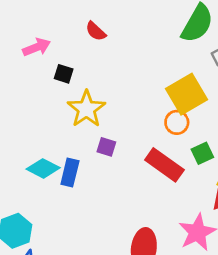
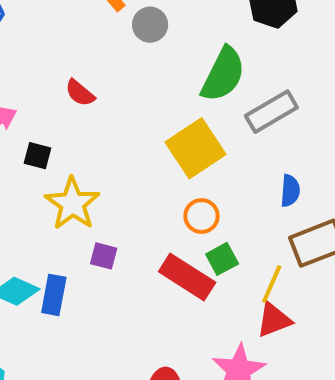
yellow square: (186, 94) -> (195, 148), moved
green square: (202, 153) -> (222, 259), moved

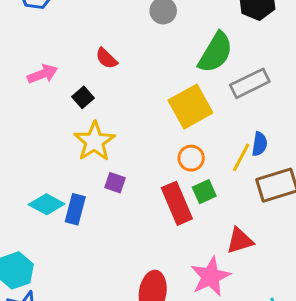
black square: (38, 156) -> (83, 97), moved, turned 30
red rectangle: (187, 277) -> (177, 203), turned 30
yellow line: (272, 284) -> (241, 157), moved

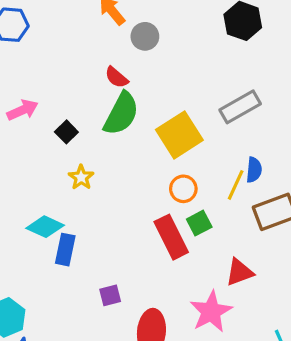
green semicircle: (216, 52) -> (121, 114), moved
red semicircle: (106, 58) -> (116, 77), moved
yellow star: (94, 141) -> (81, 177), size x0.6
purple square: (115, 183) -> (110, 295), moved, turned -30
cyan diamond: (47, 204) -> (45, 227), moved

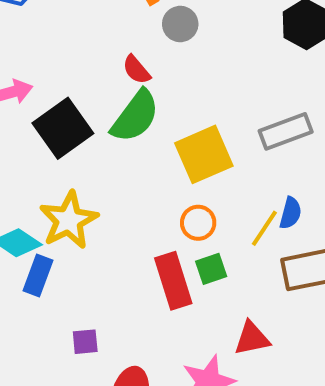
black square: (66, 132) -> (63, 128), size x2.0
yellow star: (81, 177) -> (69, 220), moved, size x1.8

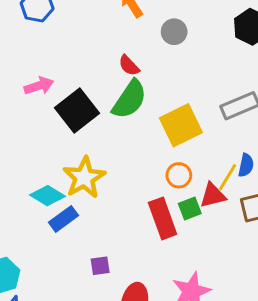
gray circle: (180, 24) -> (174, 32), moved
blue rectangle: (38, 275) -> (64, 219), turned 36
red triangle: (252, 338) -> (213, 195), moved

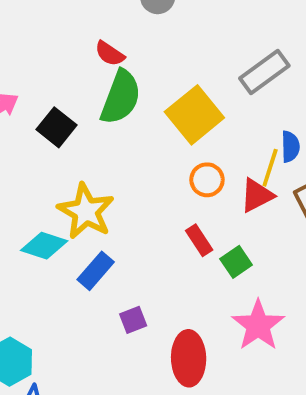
black square: (77, 111) -> (57, 127), size x0.7
green square: (190, 209) -> (236, 262), moved
red rectangle: (163, 218) -> (199, 240), size x0.6
blue rectangle: (64, 219) -> (96, 271), moved

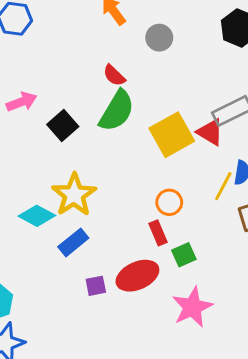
orange circle: (207, 180) -> (169, 202), moved
red triangle: (257, 195) -> (210, 132), moved, turned 48
red ellipse: (189, 358) -> (137, 276), moved, turned 57

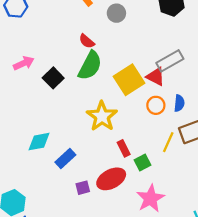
yellow line: (223, 186) -> (168, 142), moved
yellow star: (74, 195) -> (102, 116), moved
orange circle: (169, 202) -> (156, 105), moved
cyan diamond: (37, 216) -> (39, 142), turned -35

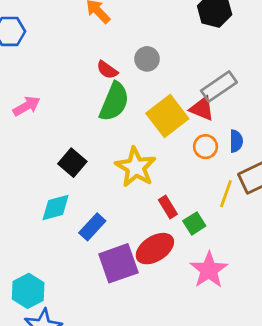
gray circle: (116, 13) -> (147, 59), moved
black square: (53, 78) -> (72, 163), moved
purple square: (83, 188) -> (118, 263), size x2.0

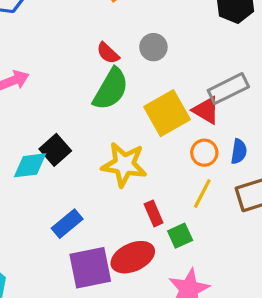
yellow star: (136, 167) -> (124, 165), turned -30
yellow line: (226, 194) -> (202, 193), moved
cyan diamond: (56, 208) -> (30, 165), moved

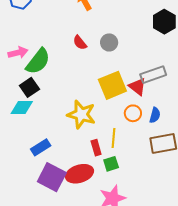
green semicircle: (111, 89) -> (38, 61), moved
black square: (55, 150) -> (29, 87), moved
yellow line: (202, 193) -> (114, 138), moved, turned -30
purple square: (90, 268) -> (52, 177), turned 32

